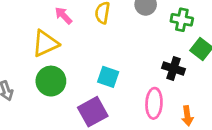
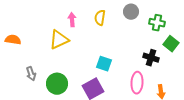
pink arrow: (63, 16) -> (72, 20), turned 40
green circle: (51, 81) -> (57, 84), moved

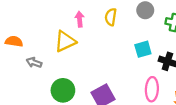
cyan square: (104, 64) -> (143, 49), moved, turned -35
gray arrow: (31, 74) -> (34, 63), moved, turned 128

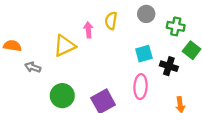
pink arrow: (80, 19) -> (88, 30), moved
pink ellipse: (152, 89) -> (141, 87), moved

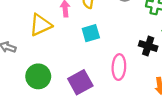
cyan square: (144, 54) -> (91, 33), moved

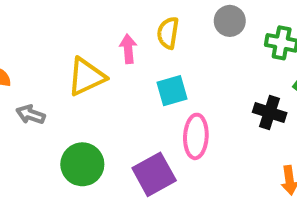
pink ellipse: (119, 67) -> (196, 136), moved

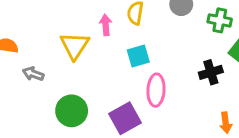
yellow triangle: (86, 77) -> (75, 46), turned -32
black cross: (270, 113) -> (211, 72), turned -35

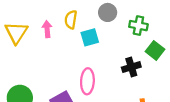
yellow triangle: (75, 46) -> (16, 33), moved
cyan square: (138, 56) -> (90, 37), moved

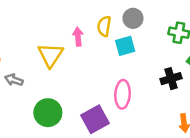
gray circle: (108, 12) -> (133, 18), moved
yellow triangle: (16, 33) -> (50, 55), moved

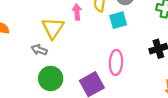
gray arrow: (14, 80) -> (39, 50), moved

